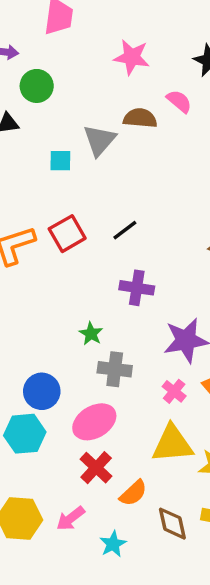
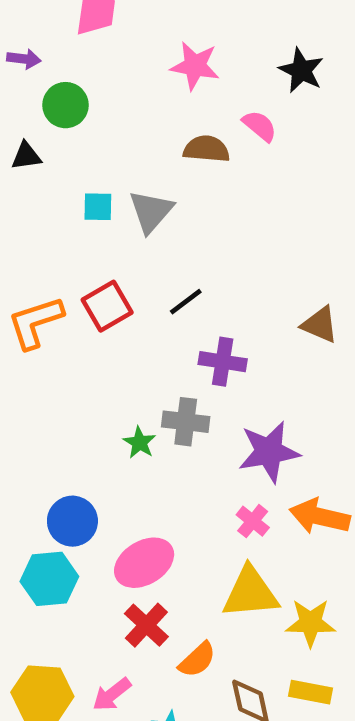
gray triangle: (99, 140) -> (151, 211), moved
purple cross: (137, 288) -> (223, 362), moved
gray cross: (115, 369) -> (186, 422), moved

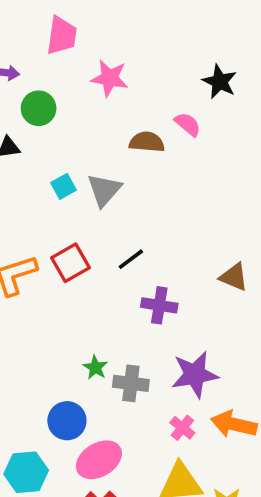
pink star: (195, 66) -> (110, 78), moved
cyan square: (98, 207) -> (63, 186), turned -30
gray cross: (186, 422) -> (131, 383), moved
blue circle: (72, 521) -> (67, 421), moved

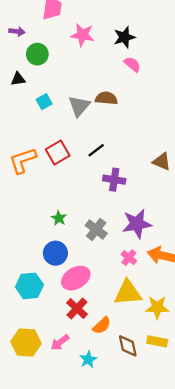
black star: (220, 82) -> (124, 37), moved, turned 30
brown semicircle: (147, 142) -> (106, 98), moved
cyan square: (63, 186) -> (44, 102), moved
green star: (95, 367) -> (59, 218), moved
gray cross: (131, 383) -> (96, 229), turned 30

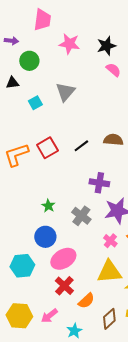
brown semicircle: (106, 98) -> (113, 140), moved
gray triangle: (79, 106) -> (65, 92), moved
purple cross: (114, 180) -> (99, 183), moved
brown diamond: (128, 346) -> (109, 319), turned 60

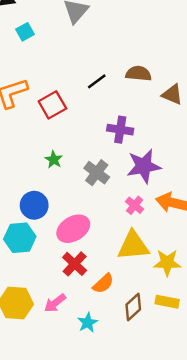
cyan square: (35, 103) -> (25, 32), moved
red square: (47, 148) -> (52, 105), moved
blue circle: (45, 237) -> (34, 205), moved

